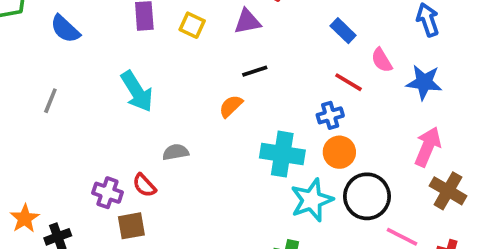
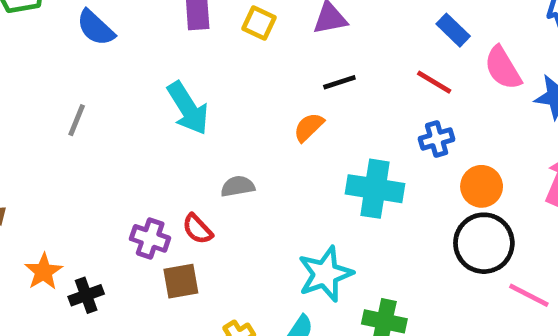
pink semicircle: (382, 60) -> (503, 68), size x1.4
red line: (349, 82) -> (434, 82), moved
orange circle: (339, 152) -> (482, 186), moved
cyan star: (312, 200) -> (325, 274), moved

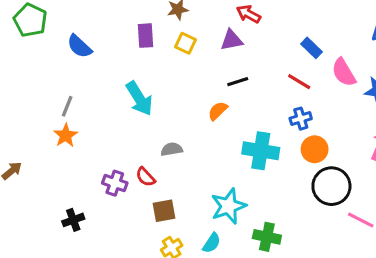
orange circle: (482, 186) -> (315, 149), moved
orange star: (43, 272) -> (66, 135), moved
brown square: (181, 281) -> (164, 211), moved

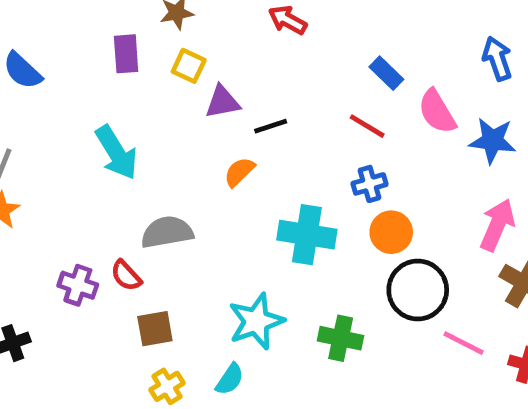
purple triangle: (232, 40) -> (222, 102), moved
gray semicircle: (172, 149) -> (167, 232), size x1.5
green cross: (267, 237) -> (341, 338), moved

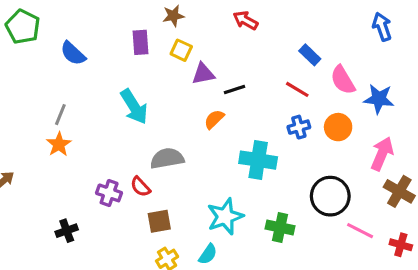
blue arrow: (497, 59) -> (382, 27), moved
orange circle: (391, 232) -> (338, 127), moved

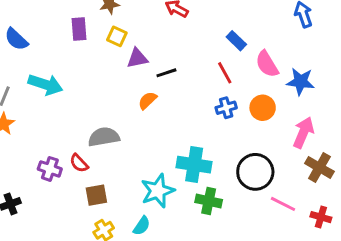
red line: (297, 89) -> (225, 73), turned 30
cyan arrow: (134, 107) -> (45, 84), moved, turned -40
cyan cross: (258, 160) -> (194, 165), moved

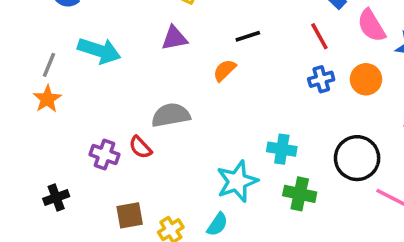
purple triangle: (137, 58) -> (174, 38), moved
cyan cross: (194, 165) -> (282, 149), size x0.7
brown square: (96, 195) -> (130, 215), moved

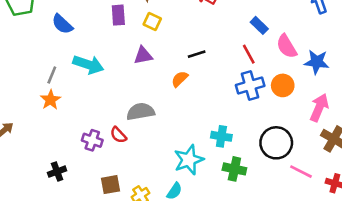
blue cross: (321, 79) -> (250, 85), size x1.5

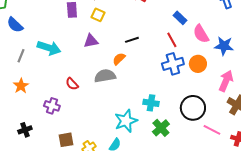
blue semicircle: (62, 24) -> (15, 25), moved
orange star: (51, 100) -> (21, 86), moved
gray semicircle: (141, 112) -> (105, 76), moved
red semicircle: (118, 135) -> (72, 84), moved
green cross: (234, 169) -> (161, 128), turned 36

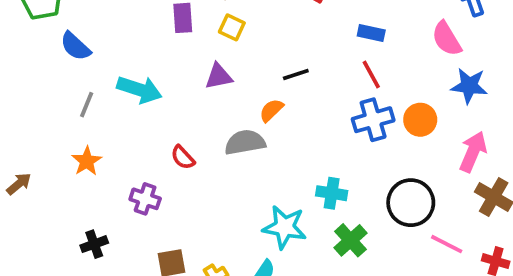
blue rectangle: (180, 18) -> (371, 33), moved, turned -32
pink semicircle: (201, 34) -> (447, 39), moved
cyan star: (126, 121) -> (285, 227), turned 30

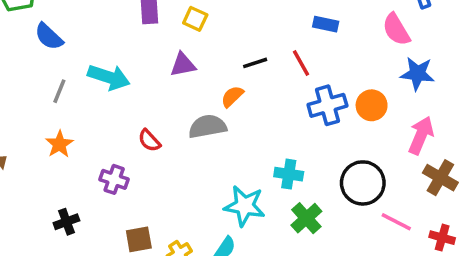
red line: (371, 74) -> (301, 63), moved

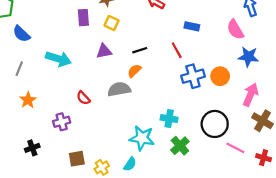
black line: (255, 63) -> (140, 50), moved
gray line: (59, 91) -> (19, 69), moved
purple cross: (114, 179) -> (62, 122), turned -35

